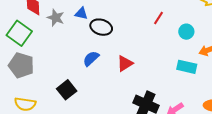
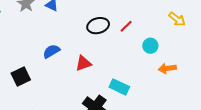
black ellipse: (101, 27) -> (98, 26), moved, turned -45
cyan rectangle: (187, 67) -> (119, 87), moved

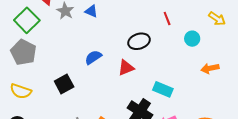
black ellipse: (98, 26) -> (139, 41), moved
red line: (126, 26) -> (167, 18), moved, turned -64
cyan circle: (150, 46) -> (192, 39), moved

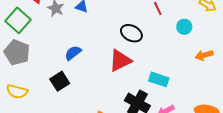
black ellipse: (139, 41) -> (131, 33), turned 50
blue semicircle: (93, 57) -> (73, 53), moved
red triangle: (126, 68) -> (120, 61), size x1.4

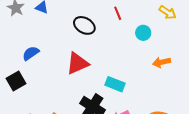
black ellipse: (131, 33) -> (84, 25), moved

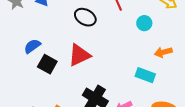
black square: (16, 81) -> (47, 64), moved, turned -30
cyan rectangle: (115, 84) -> (145, 75), moved

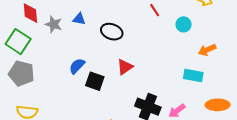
black ellipse: (85, 17) -> (112, 32), moved
red triangle: (79, 55) -> (125, 67), size x0.7

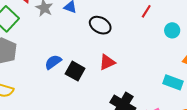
red line: (155, 10) -> (146, 11), turned 56
blue semicircle: (77, 66) -> (53, 62), moved

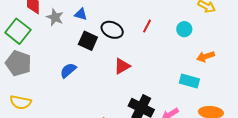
red line: (146, 11) -> (147, 26), moved
black square: (75, 71) -> (88, 41), moved

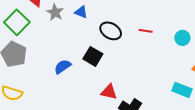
red line: (147, 26) -> (146, 31), turned 64
black square: (88, 41) -> (93, 56), moved
red triangle: (122, 66) -> (109, 92), moved, turned 36

